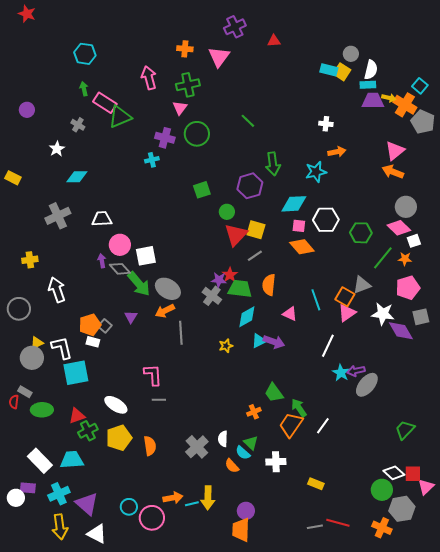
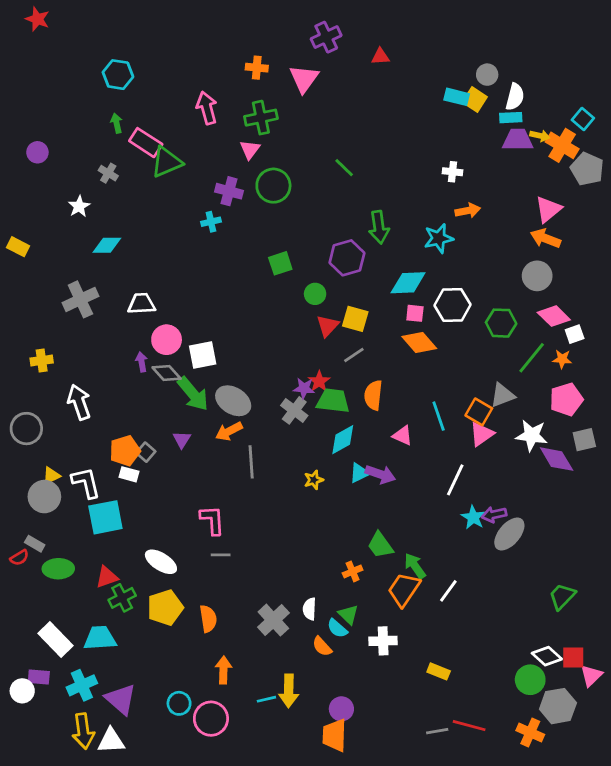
gray circle: (406, 207) -> (537, 276), moved
red triangle: (236, 235) -> (328, 326), size x0.7
red semicircle: (14, 402) -> (19, 558), turned -128
orange arrow: (173, 498) -> (223, 670), moved, turned -78
white triangle: (97, 534) -> (111, 741), moved, turned -30

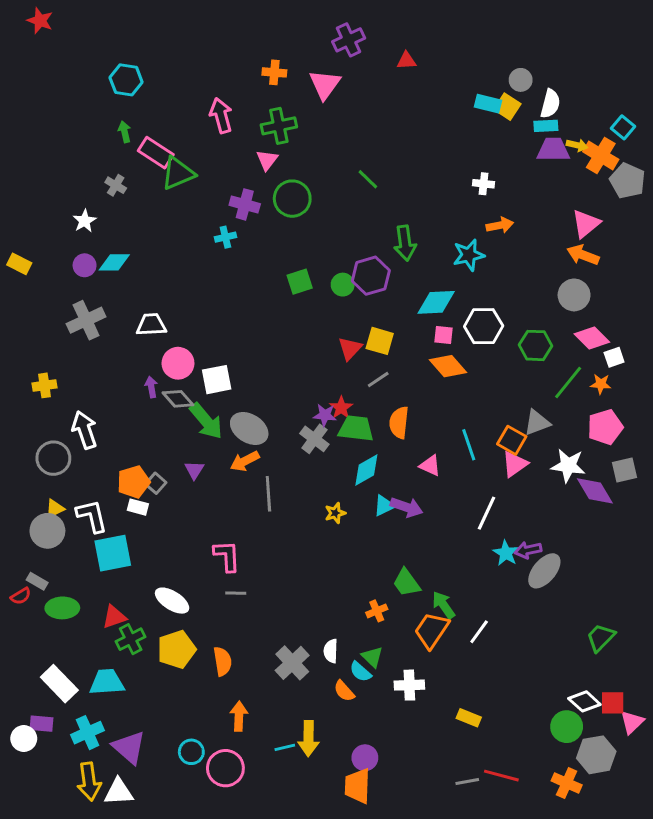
purple circle: (37, 152) -> (85, 265), moved
green circle: (315, 294) -> (343, 285), moved
gray circle: (26, 429) -> (53, 458), moved

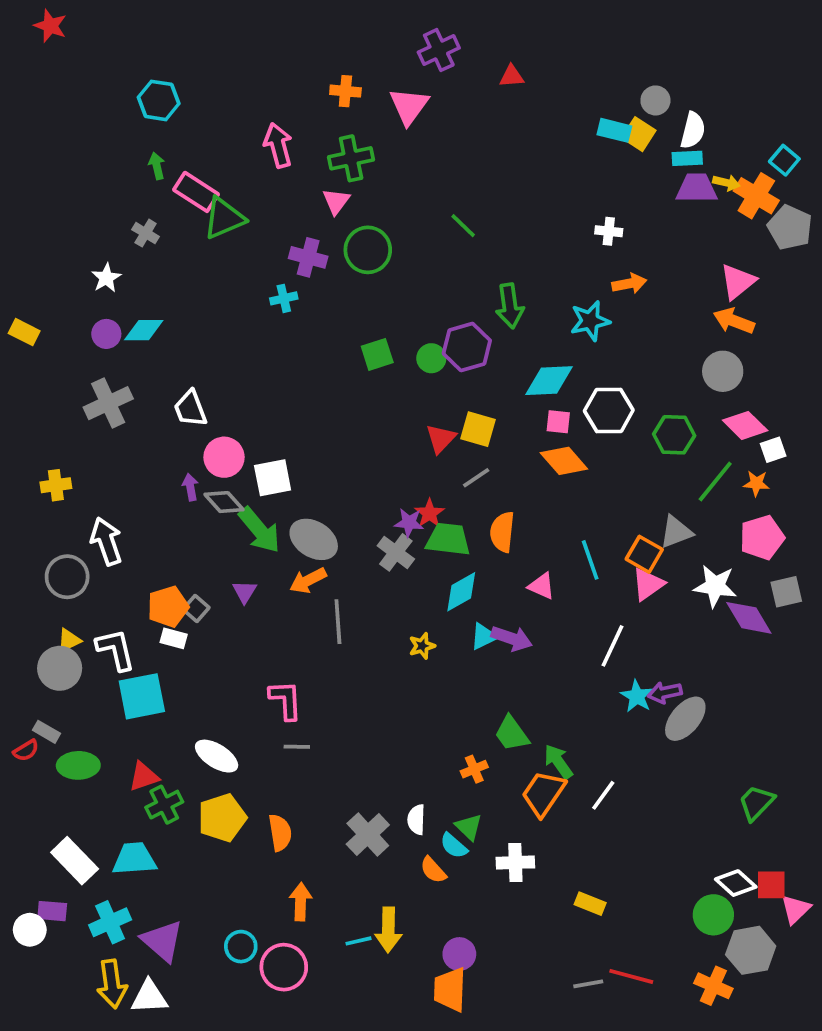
white trapezoid: (151, 325) -> (190, 409), turned -108

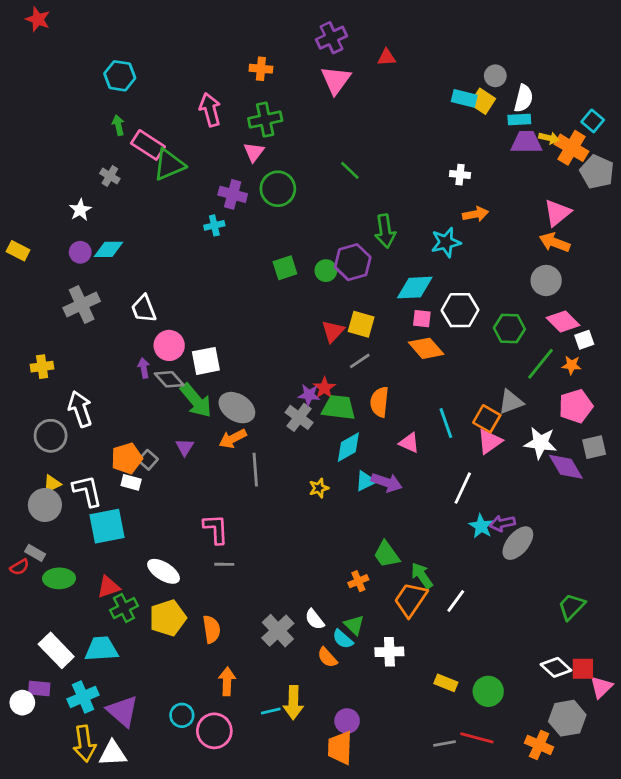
pink triangle: (409, 106) -> (336, 80), moved
white semicircle: (416, 820) -> (315, 619), turned -40
green circle: (713, 915) -> (488, 691), moved

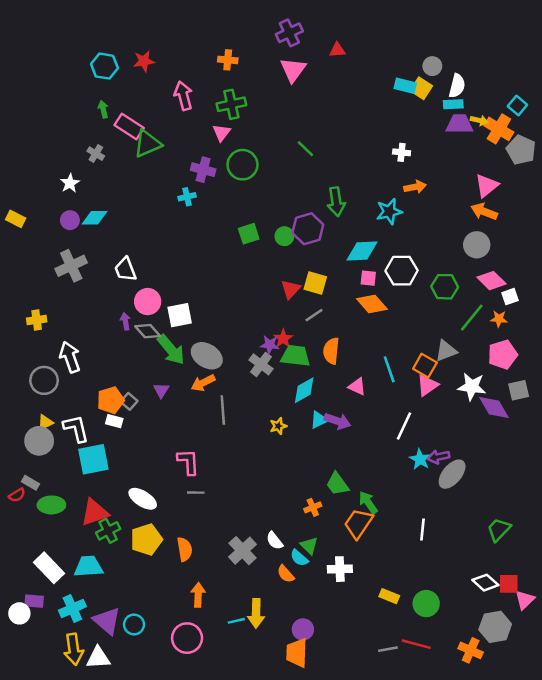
red star: (38, 19) -> (144, 61), moved, turned -30
red triangle: (108, 587) -> (95, 512), size x1.4
white line: (456, 601) -> (422, 530), moved, turned -30
cyan circle: (182, 715) -> (134, 624), moved

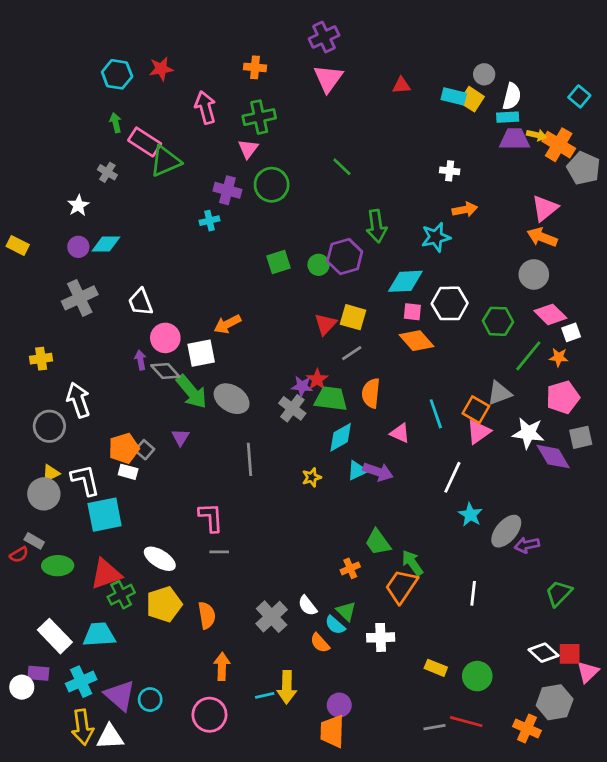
red triangle: (337, 50) -> (401, 85), moved
cyan square: (517, 106) -> (579, 96), moved
orange arrow: (203, 383) -> (227, 324), moved
purple arrow: (438, 457) -> (527, 545), moved

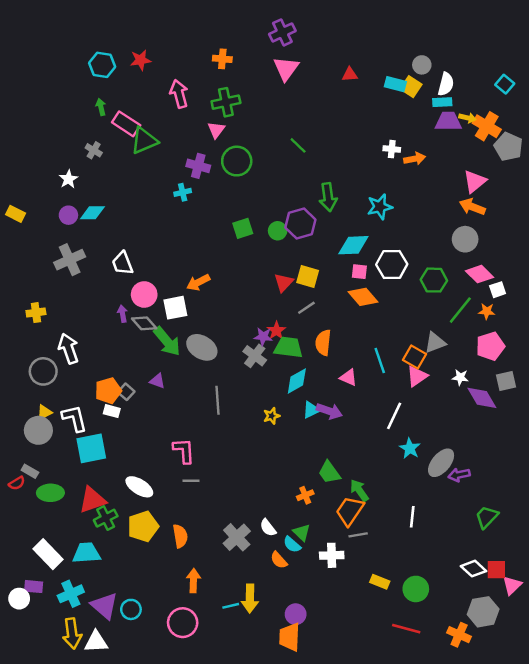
orange arrow: (465, 210) -> (415, 159), moved
white star: (528, 433) -> (460, 377), size x0.6
purple triangle: (180, 437) -> (157, 381), turned -42
gray line: (434, 727) -> (358, 535), moved

